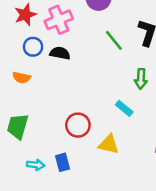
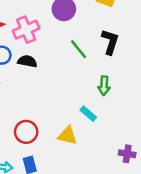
red circle: (78, 125) -> (26, 132), moved
yellow triangle: (109, 144) -> (68, 136), moved

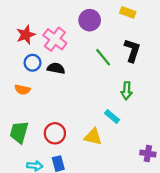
pink cross: (26, 30) -> (55, 39), turned -30

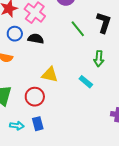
yellow triangle: (93, 137) -> (50, 75), moved

